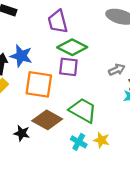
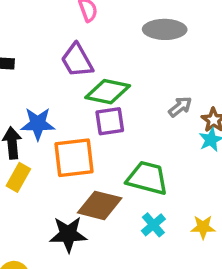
black star: (22, 133) -> (68, 234), size x1.5
yellow star: (102, 140) -> (203, 227), moved
cyan cross: (79, 142) -> (153, 225), turned 35

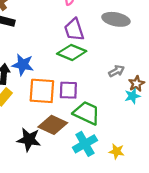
purple trapezoid: (77, 60) -> (74, 30), moved
purple square: (110, 121) -> (68, 90), moved
cyan cross: (153, 225) -> (85, 144), size x1.5

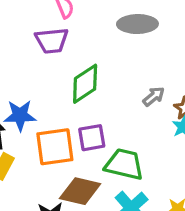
purple trapezoid: (74, 30) -> (52, 41), moved, turned -65
green diamond: (72, 52) -> (85, 84), turned -44

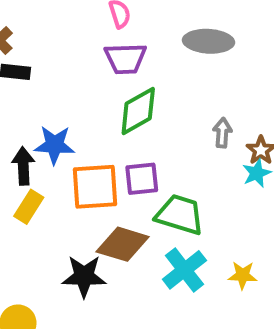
purple trapezoid: (52, 41) -> (126, 59), moved
gray arrow: (154, 96) -> (222, 133), turned -50

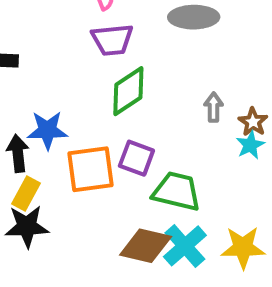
purple square: (142, 179) -> (136, 158), turned 30
brown diamond: (123, 244) -> (146, 246), moved
yellow star: (243, 275) -> (243, 247), size x1.5
black star: (84, 276) -> (27, 226), moved

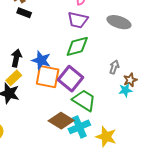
blue star: (47, 130) -> (41, 60), moved
purple square: (136, 158) -> (71, 79), size x1.4

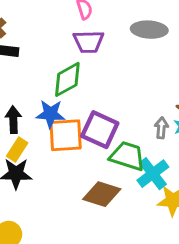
green diamond: (77, 46) -> (67, 79), moved
gray arrow: (114, 67) -> (161, 128), moved
cyan cross: (79, 127) -> (153, 174), moved

